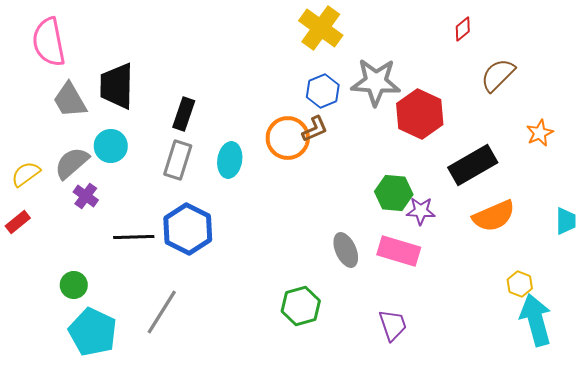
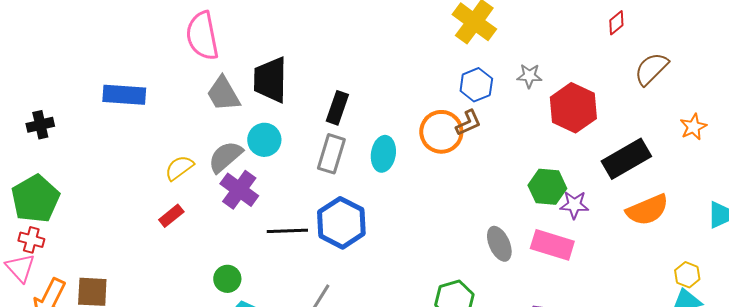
gray star: (376, 82) -> (529, 76), size x0.5
purple cross: (86, 196) -> (239, 190), size x1.5
yellow hexagon: (520, 284) -> (687, 275), moved

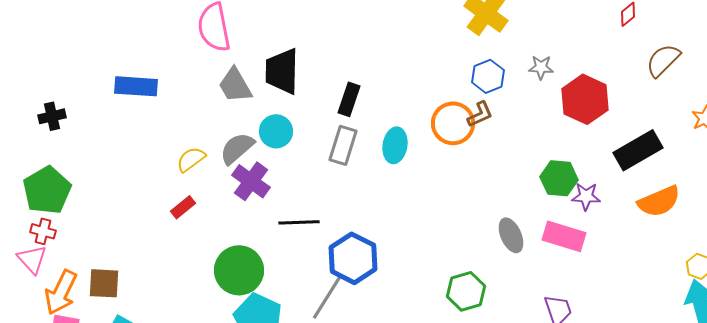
blue hexagon: (341, 223) -> (353, 258), moved
green circle: (227, 279) -> (239, 270), size x1.8

